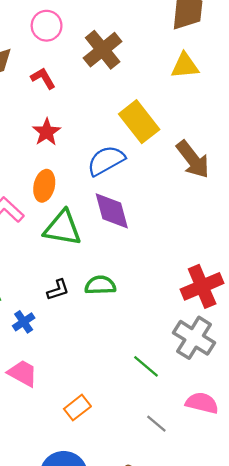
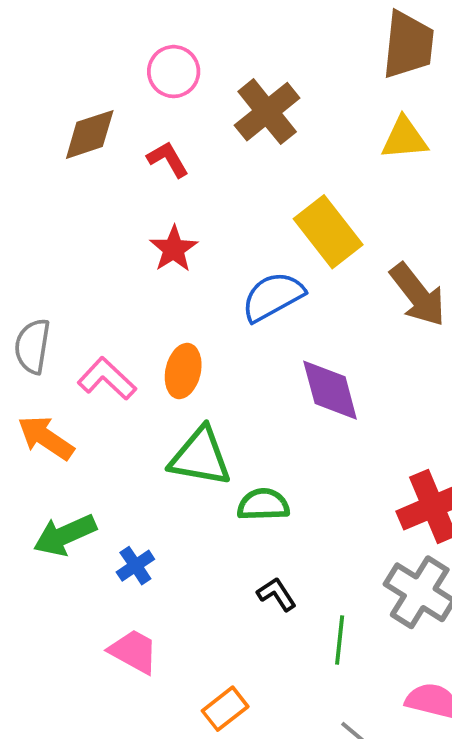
orange ellipse: (44, 186) -> (183, 371), moved
purple diamond: (112, 211) -> (330, 390), moved
green triangle: (63, 228) -> (200, 457), moved
black L-shape: (58, 290) -> (277, 594), moved, turned -105
green line: (146, 366) -> (340, 640), turned 56

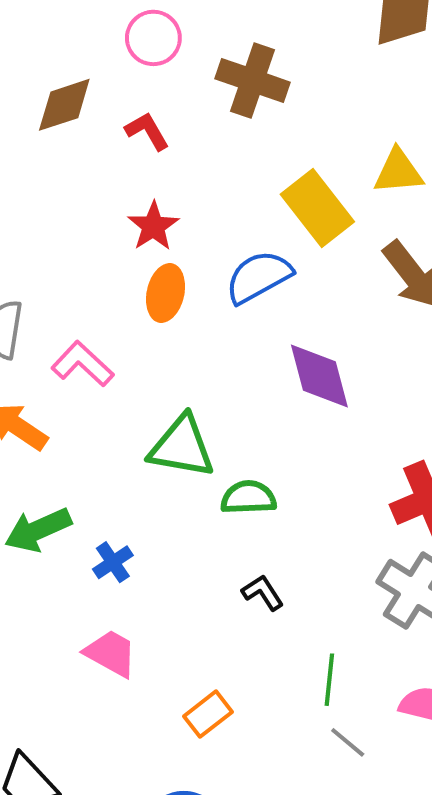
brown cross: (267, 112) -> (253, 80), turned -32
yellow triangle: (404, 138) -> (398, 172), moved
orange ellipse: (183, 371) -> (166, 293), moved
green line: (340, 640) -> (329, 680), moved

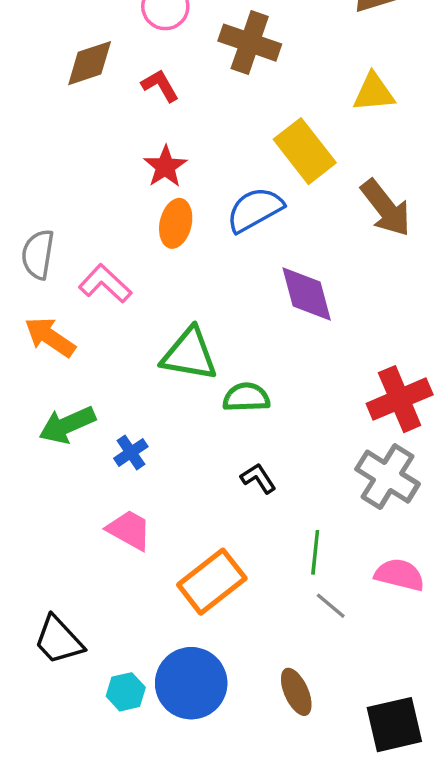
yellow triangle: (398, 172) -> (374, 92), moved
orange rectangle: (208, 714) -> (212, 582), size x1.6

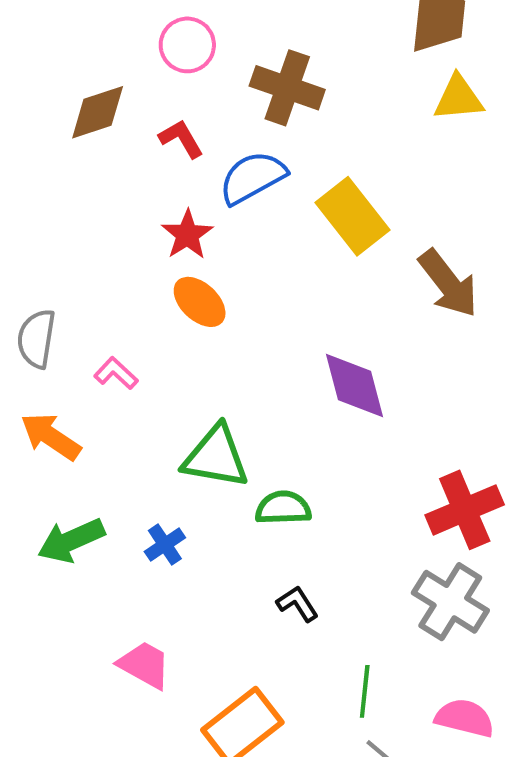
yellow triangle: (374, 92) -> (459, 98), moved
blue semicircle: (255, 210) -> (253, 178), moved
orange ellipse: (176, 223) -> (200, 302), turned -60
pink L-shape: (105, 284) -> (116, 373), size x0.7
blue cross: (131, 452) -> (165, 545), moved

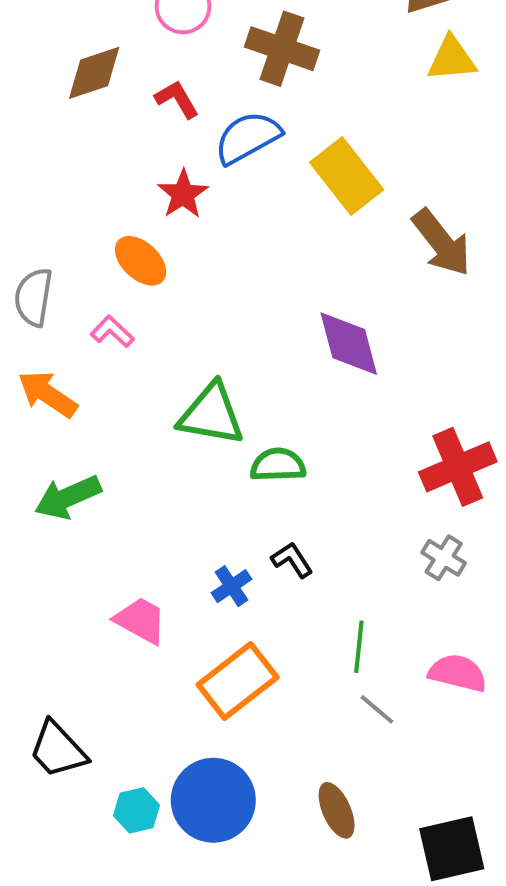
orange ellipse: (200, 302) -> (141, 261), moved
blue cross: (165, 545) -> (231, 586), moved
gray cross: (450, 602) -> (444, 558), size x0.6

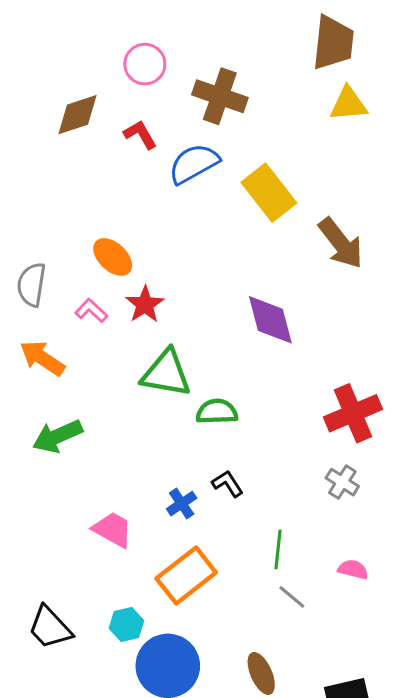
red star: (183, 194) -> (145, 304), moved
pink semicircle: (458, 673) -> (353, 569), size x0.7
cyan hexagon: (137, 810) -> (126, 624), moved

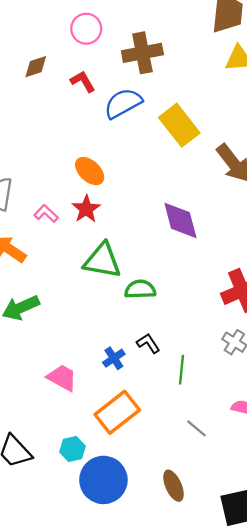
brown cross: (220, 96) -> (142, 53), turned -30
brown diamond: (77, 115) -> (36, 67), size x0.7
orange ellipse: (113, 257) -> (90, 171), moved
green line: (278, 549) -> (182, 370), moved

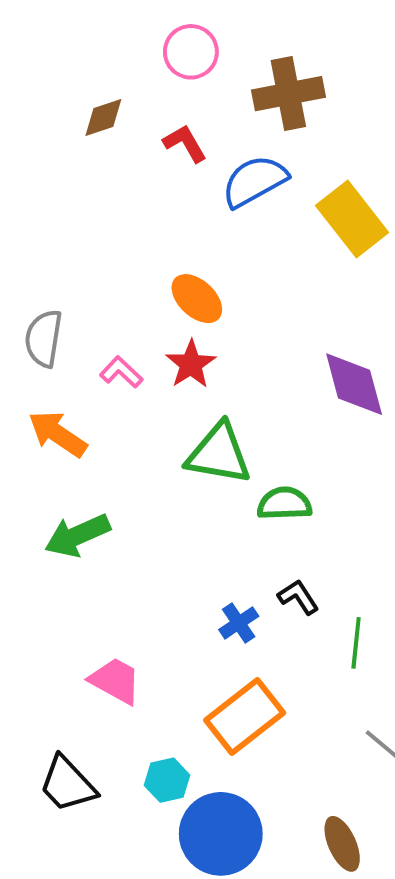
pink trapezoid: (62, 378) -> (115, 681), moved

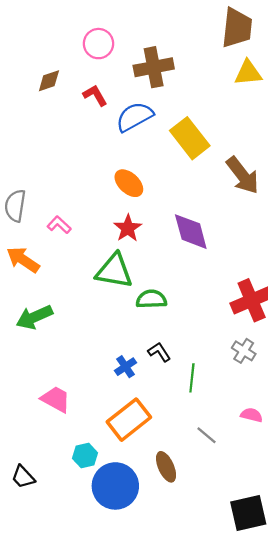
orange ellipse: (197, 299) -> (129, 183), moved
red star: (191, 364) -> (128, 228), moved
black trapezoid: (68, 784) -> (23, 477), moved, size x0.7
brown ellipse: (342, 844) -> (166, 467), moved

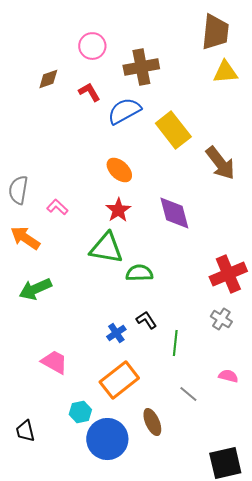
black trapezoid: (23, 477) -> (25, 431), turned 30

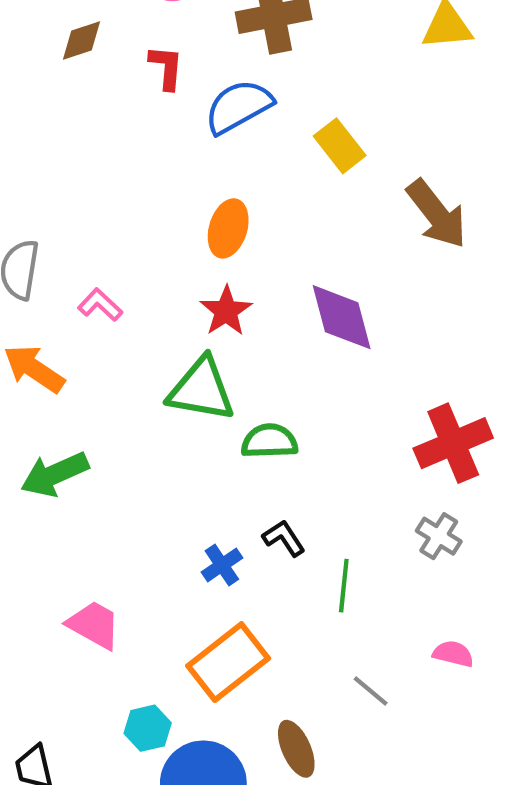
red L-shape: (89, 92) -> (166, 67), turned 35
yellow rectangle: (173, 130) -> (340, 146), size x0.7
orange ellipse: (119, 170) -> (228, 228), turned 64

